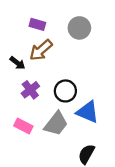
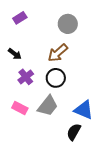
purple rectangle: (37, 24) -> (20, 18), moved, turned -48
brown arrow: (41, 50) -> (58, 53), moved
blue triangle: (88, 112) -> (84, 110), moved

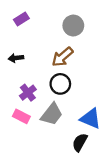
black arrow: (15, 54) -> (16, 58), turned 136
purple cross: (26, 77) -> (28, 93), moved

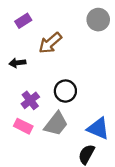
gray circle: (73, 26) -> (98, 20), moved
brown arrow: (62, 57) -> (50, 43), moved

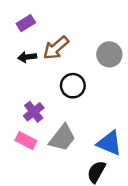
gray circle: (98, 20) -> (109, 54), moved
black arrow: (17, 63) -> (27, 57), moved
black circle: (65, 91) -> (73, 86), moved

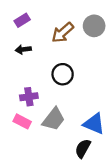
brown arrow: (56, 48) -> (63, 33), moved
gray circle: (109, 54) -> (94, 26), moved
purple cross: (34, 112) -> (29, 97), turned 30

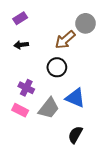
brown arrow: (63, 33) -> (65, 40), moved
purple cross: (29, 97) -> (26, 88), turned 35
blue triangle: (94, 124) -> (75, 98), moved

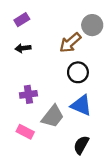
black circle: (57, 67) -> (78, 72), moved
purple cross: (26, 88) -> (28, 94), turned -35
pink rectangle: (20, 110) -> (25, 132), moved

